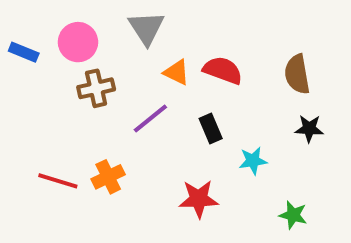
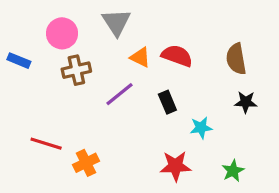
blue rectangle: (24, 52) -> (19, 61), moved
orange cross: (108, 177) -> (86, 163), moved
red star: (199, 199) -> (175, 166), moved
green star: (293, 215) -> (233, 171), turned 30

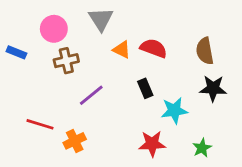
purple line: (120, 94) -> (91, 95), moved
black star: (246, 102) -> (213, 88), size x1.4
cyan star: (201, 128) -> (174, 111), size x1.4

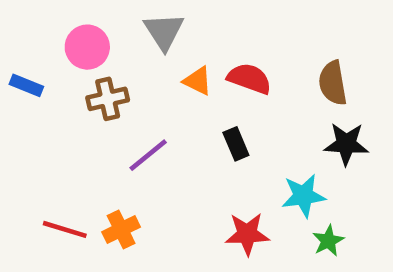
cyan star: (174, 111) -> (303, 196), moved
red line: (40, 124) -> (65, 229), moved

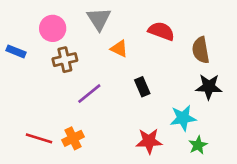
red semicircle: (249, 79) -> (161, 31), moved

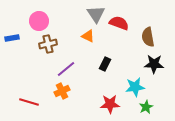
gray triangle: (99, 19) -> (96, 14), moved
blue rectangle: (16, 51) -> (12, 38), turned -32
black rectangle: (142, 87) -> (105, 64), turned 48
orange cross: (73, 138) -> (62, 91), moved

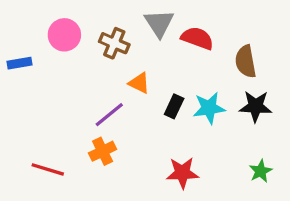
orange triangle: (88, 36) -> (139, 83), moved
brown cross: (48, 44) -> (114, 43), moved, turned 36
cyan star: (135, 87) -> (209, 108), moved
green star: (146, 107) -> (261, 171), moved

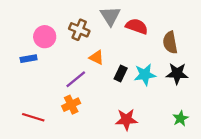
pink circle: (64, 35) -> (45, 37), moved
blue rectangle: (20, 63) -> (29, 59), moved

